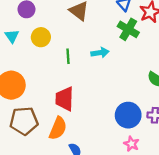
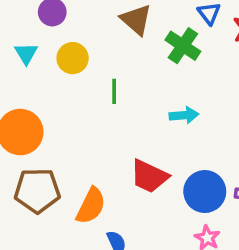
green cross: (128, 29) -> (183, 46), moved
cyan arrow: (100, 53) -> (184, 115), moved
red trapezoid: (65, 99) -> (149, 176), moved, turned -70

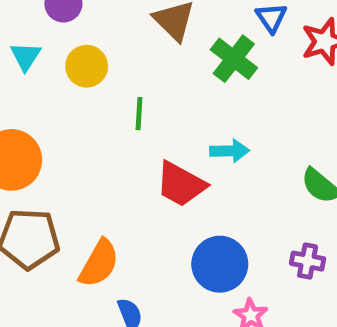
red trapezoid: (149, 176) -> (181, 184), moved
blue circle: (205, 192) -> (220, 264), moved

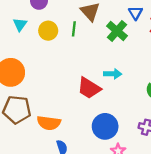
green line: (139, 114) -> (74, 29), moved
orange semicircle: (99, 263) -> (49, 123), turned 65

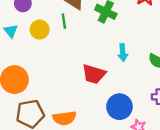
cyan arrow: (113, 74) -> (123, 53), moved, turned 98

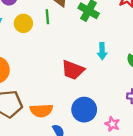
blue circle: (119, 107) -> (84, 110), moved

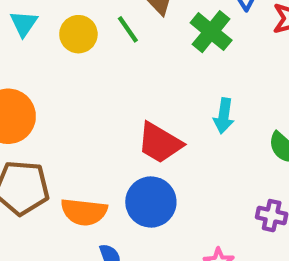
green line: (47, 17) -> (128, 29), turned -40
blue circle: (84, 110) -> (151, 202), moved

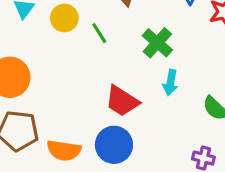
green line: (128, 29) -> (99, 33), moved
green cross: (211, 32) -> (157, 43), moved

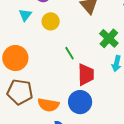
green line: (99, 33) -> (69, 53), moved
red trapezoid: (122, 101) -> (86, 75), turned -125

